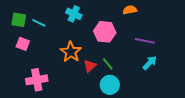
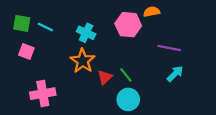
cyan cross: (74, 14) -> (86, 33), moved
pink hexagon: (105, 32) -> (128, 25), moved

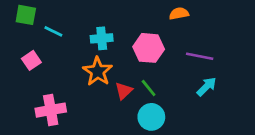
green square: (22, 23) -> (26, 15), moved
pink hexagon: (128, 25) -> (149, 48), moved
cyan cross: (86, 33) -> (102, 38), turned -30
pink square: (26, 51) -> (31, 60), turned 35

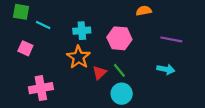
purple line: (200, 56) -> (171, 39), moved
pink square: (31, 60) -> (25, 48), turned -32
cyan arrow: (206, 87) -> (166, 69), turned 56

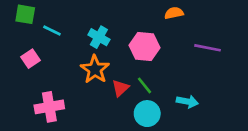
cyan cross: (82, 31) -> (99, 37), turned 35
pink square: (25, 48) -> (31, 59), turned 32
cyan arrow: (166, 69) -> (187, 102), moved

